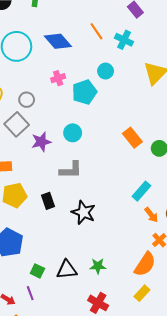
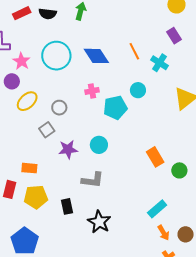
gray square: (17, 124) -> (47, 130), size x0.7

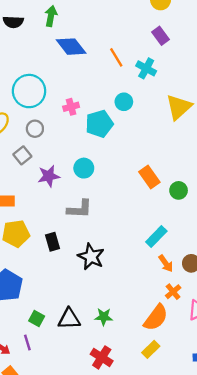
cyan circle: (56, 56) -> (29, 91), moved
blue diamond: (96, 56) -> (71, 47), moved

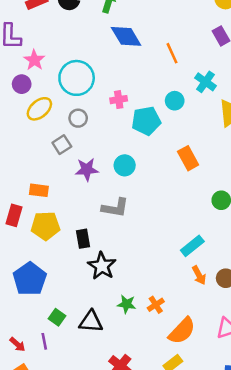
cyan cross: (146, 68) -> (205, 82), moved
orange rectangle: (149, 177) -> (188, 158), moved
black star: (91, 257) -> (102, 266), moved
orange cross: (173, 292) -> (156, 305), moved
green star: (104, 317) -> (127, 304), moved

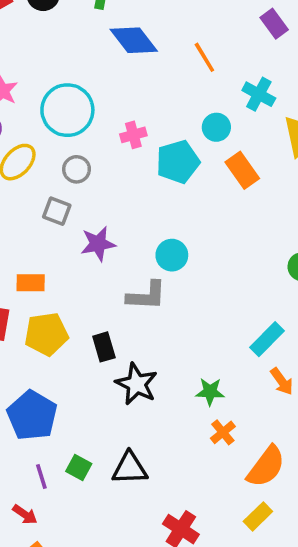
gray square: (62, 145) -> (57, 211), turned -30
orange rectangle: (188, 158) -> (242, 170), moved
cyan circle: (125, 165) -> (172, 255), moved
green star: (127, 304) -> (210, 392), moved
purple line: (44, 341) -> (41, 476), moved

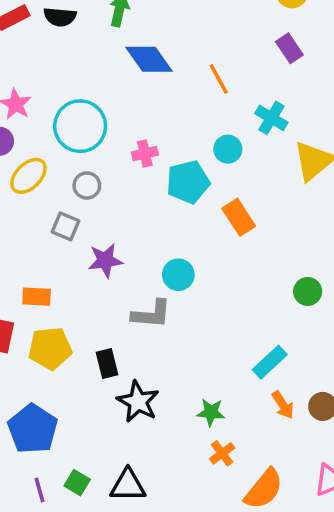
orange rectangle: (242, 170) -> (239, 217), moved

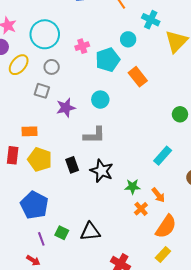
cyan circle: (178, 275) -> (100, 100), moved
yellow pentagon: (50, 348) -> (40, 159), turned 30
black star: (138, 402) -> (102, 171), moved
orange arrow: (283, 405) -> (158, 195), moved

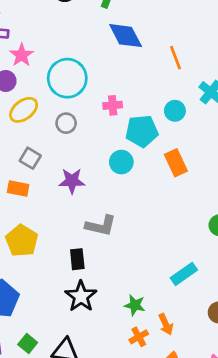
gray square: (42, 91) -> (30, 158), moved
cyan circle: (100, 100) -> (121, 162), moved
orange rectangle: (30, 131) -> (18, 188), moved
black rectangle: (72, 165) -> (77, 259), moved
black star: (102, 171) -> (81, 296), moved

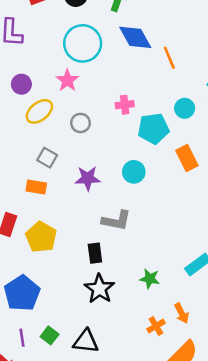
pink star: (22, 55) -> (67, 80), moved
orange line: (175, 58) -> (169, 58), moved
cyan circle: (67, 78) -> (83, 43), moved
cyan circle: (121, 162) -> (134, 172), moved
green star: (135, 305) -> (150, 279), moved

